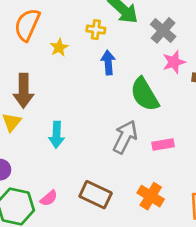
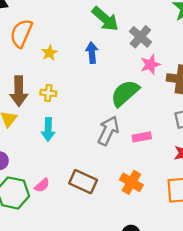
yellow cross: (96, 30) -> (48, 93), moved
blue arrow: (108, 63) -> (92, 53), moved
green semicircle: (145, 94) -> (125, 93), turned 80

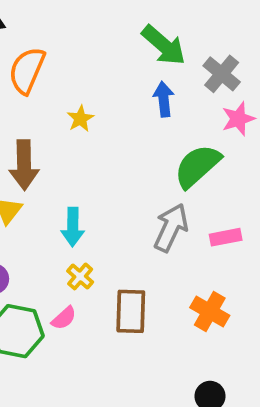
yellow star: (49, 53) -> (80, 119), moved
blue arrow: (92, 53) -> (164, 99), moved
yellow cross: (48, 93) -> (80, 276), moved, turned 35
brown rectangle: (83, 182) -> (131, 311), turned 68

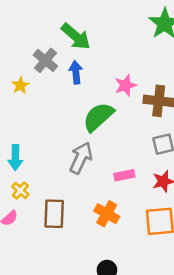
gray cross: (222, 74) -> (45, 60), moved
pink rectangle: (226, 237) -> (124, 175), moved

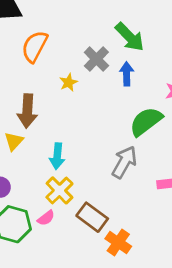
yellow cross: (20, 191) -> (59, 190), size x1.5
brown rectangle: (54, 214) -> (92, 217), turned -60
orange cross: (107, 214) -> (118, 242), moved

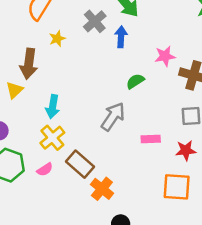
yellow star: (68, 82) -> (57, 39), moved
green semicircle: (146, 121) -> (135, 81), size x0.6
pink semicircle: (46, 218) -> (45, 170), moved

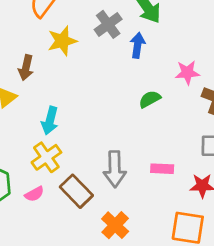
yellow star: (57, 39) -> (62, 41), size x1.5
brown arrow: (29, 64) -> (26, 68), size x0.7
gray arrow: (113, 117) -> (115, 169), moved, turned 140
orange cross: (102, 189) -> (115, 225), moved

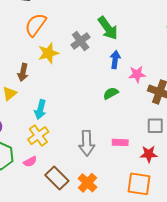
blue arrow: (137, 45) -> (115, 60), moved
brown rectangle: (76, 191) -> (57, 178), moved

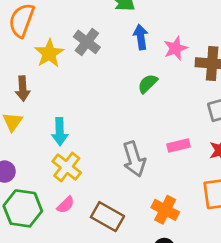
gray cross: (81, 41) -> (87, 42), moved
orange cross: (87, 183) -> (165, 210), moved

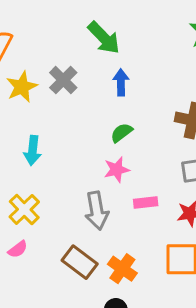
pink star: (175, 48) -> (117, 170), moved
cyan arrow: (60, 132) -> (33, 150), moved
brown rectangle: (107, 217) -> (80, 262), moved

